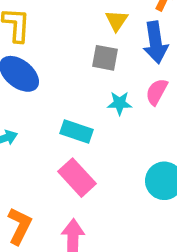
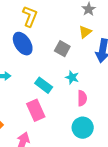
gray square: (105, 58) -> (62, 49), moved
pink semicircle: (157, 92) -> (82, 98), moved, turned 133

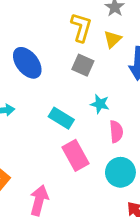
yellow L-shape: (30, 16) -> (81, 27), moved
pink rectangle: (36, 110) -> (76, 155), moved

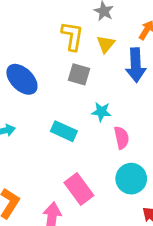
pink rectangle: (76, 155) -> (79, 189), moved

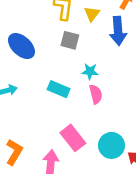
pink semicircle: (122, 138) -> (96, 94), moved
cyan circle: (131, 179) -> (112, 145), moved

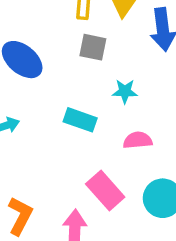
pink semicircle: (96, 94) -> (138, 140), moved, turned -78

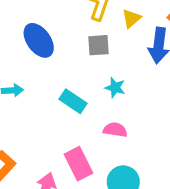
gray square: (93, 47) -> (98, 45), turned -30

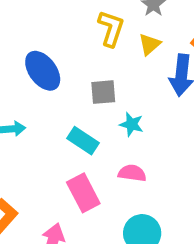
gray square: (98, 45) -> (103, 92), moved
pink rectangle: (78, 164) -> (83, 193), moved

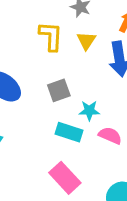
cyan rectangle: (83, 141) -> (69, 132), moved
pink semicircle: (132, 173) -> (110, 136), moved, turned 30

